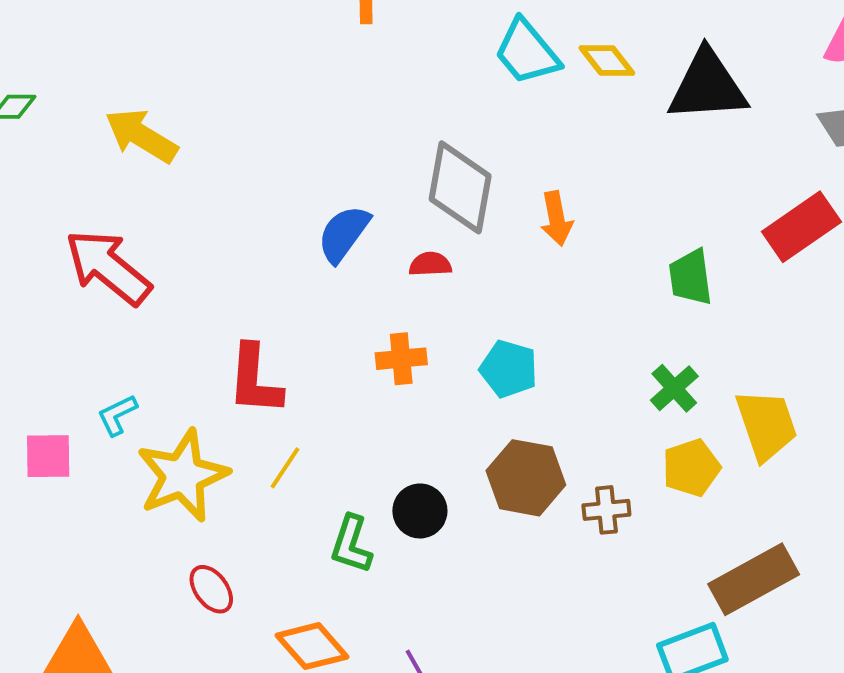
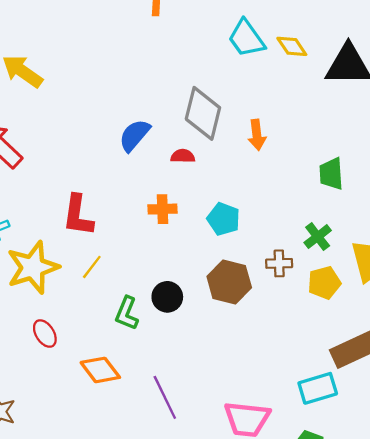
brown cross: (606, 510) -> (279, 263), moved

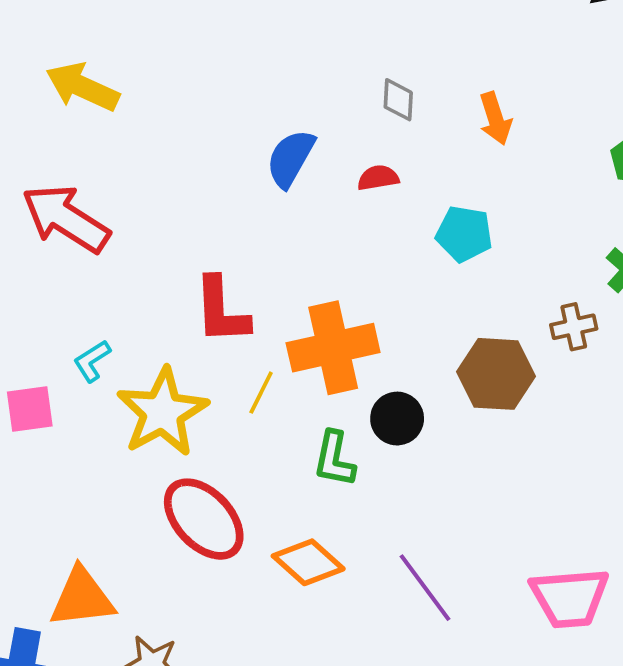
gray diamond: (203, 113) -> (398, 100), size x0.5
orange cross: (163, 209) -> (333, 348), moved, size x1.8
cyan pentagon: (224, 219) -> (464, 234), moved
red ellipse: (45, 333) -> (204, 519), size x1.8

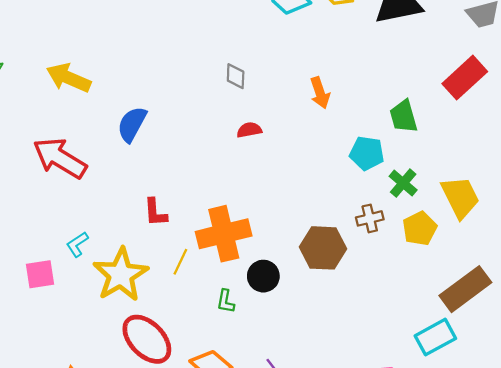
gray diamond: (398, 100) -> (236, 76), moved
blue semicircle: (290, 158) -> (132, 124), moved
cyan pentagon: (464, 234) -> (367, 153), moved
red L-shape: (221, 311) -> (155, 212), size x0.7
green L-shape: (334, 459) -> (226, 301), size x0.7

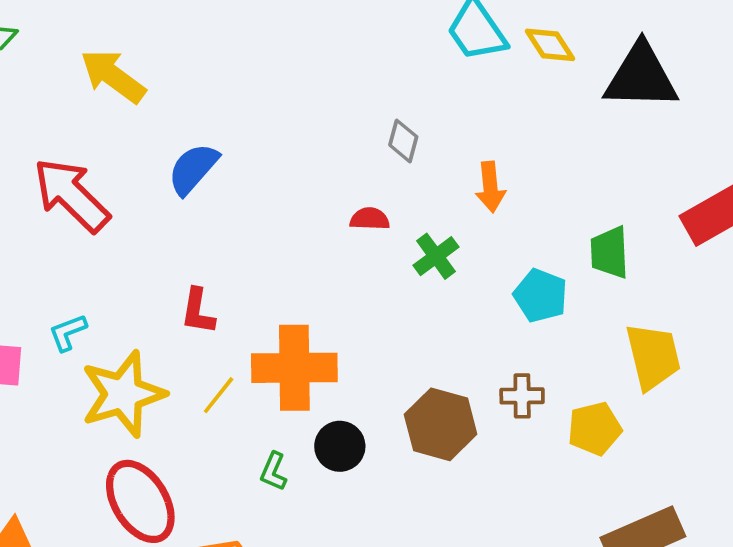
gray diamond: (236, 76) -> (403, 141), moved
green cross: (403, 183) -> (436, 256), moved
yellow trapezoid: (460, 197) -> (653, 356), moved

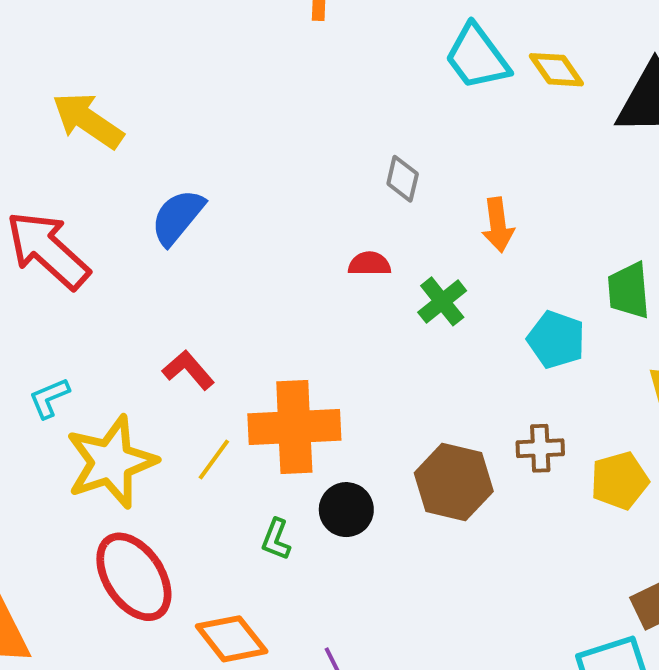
red L-shape: (198, 311) -> (188, 370), turned 132

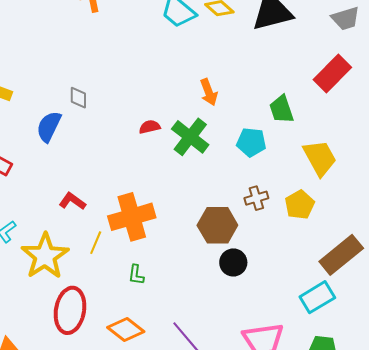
gray diamond: (403, 179) -> (78, 98), moved
green cross: (442, 301) -> (190, 137), size x1.5
black circle: (346, 510) -> (233, 262), moved
red ellipse: (134, 577) -> (70, 310), turned 57

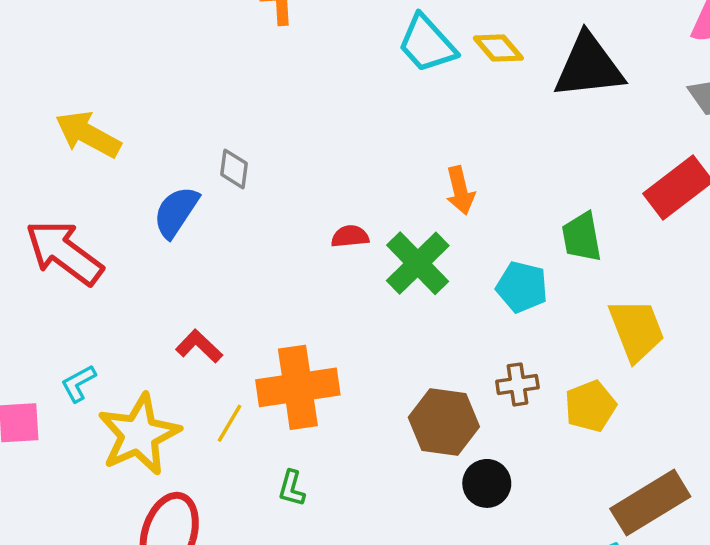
black circle: (233, 262) -> (487, 483), moved

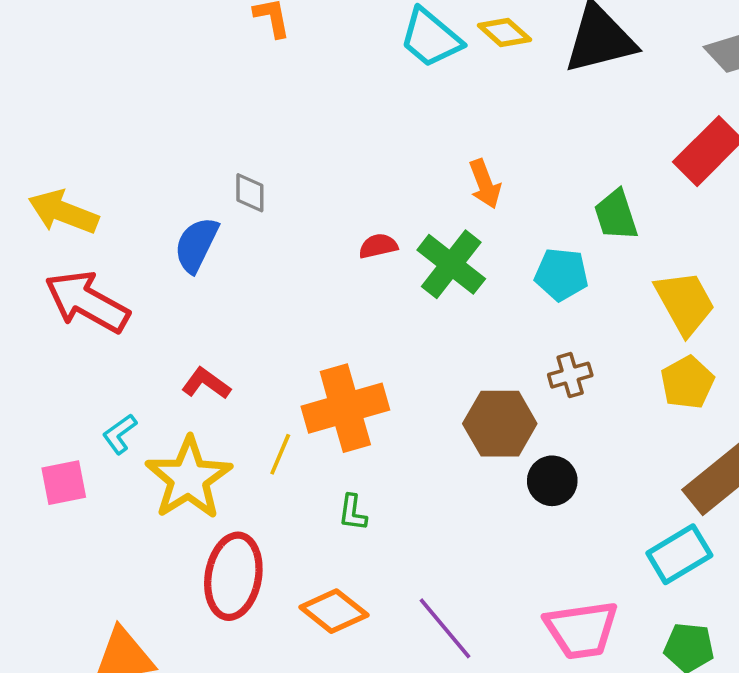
yellow arrow: (88, 134) -> (63, 212), moved
red L-shape: (199, 346) -> (206, 383), moved
yellow pentagon: (590, 406) -> (687, 382), moved

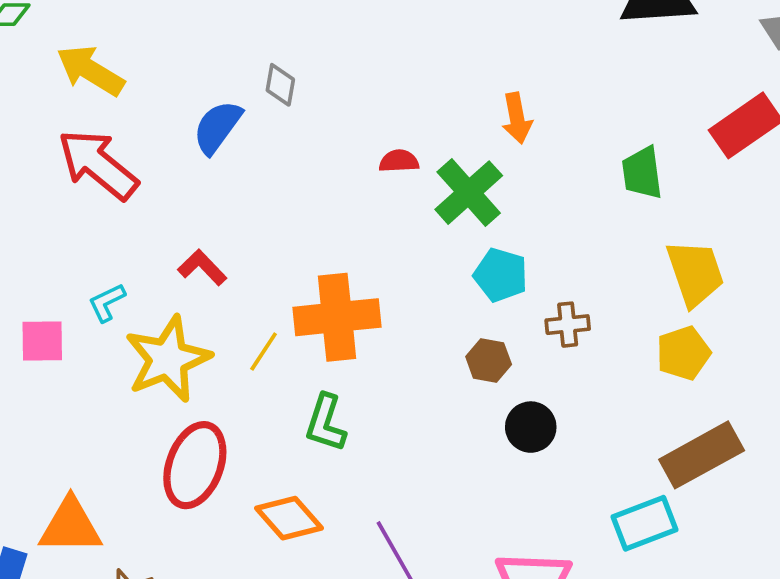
cyan pentagon: (561, 274) -> (501, 275), moved
brown hexagon: (500, 424) -> (489, 360), size x0.6
green L-shape: (353, 513) -> (326, 423), size x1.5

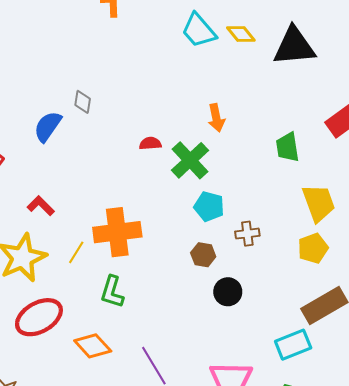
red ellipse: (195, 465) -> (39, 317), turned 42

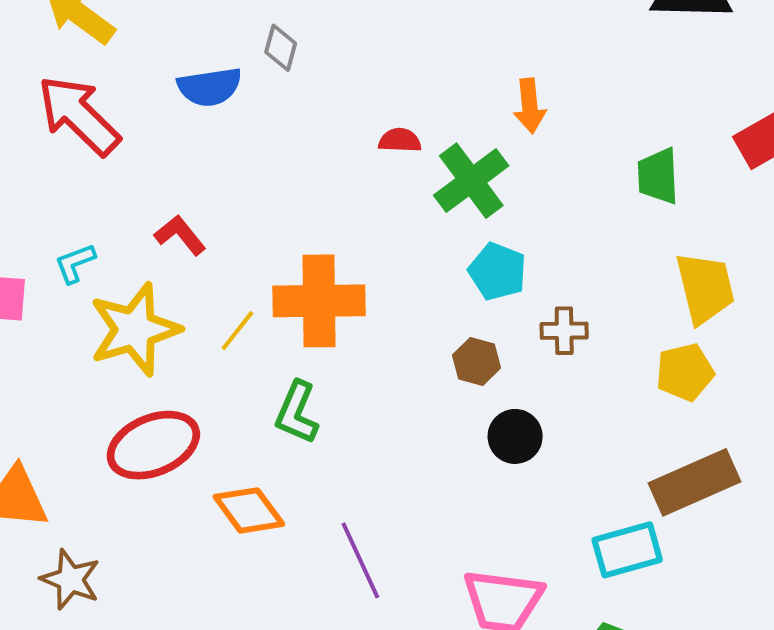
blue semicircle: (48, 126) -> (210, 87), turned -140

